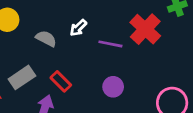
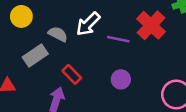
white arrow: (78, 28) -> (88, 24), size x1.5
gray rectangle: (22, 77) -> (35, 55), moved

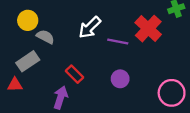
gray semicircle: (58, 34) -> (45, 37), moved
gray rectangle: (35, 55) -> (28, 61), moved

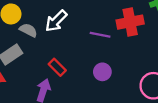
white arrow: (90, 27) -> (56, 21), moved
red cross: (148, 29) -> (130, 22), turned 36

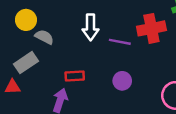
white arrow: (56, 21) -> (91, 27), moved, turned -45
red rectangle: (57, 67) -> (75, 76), turned -48

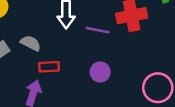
gray semicircle: (44, 37) -> (31, 43), moved

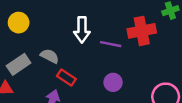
red rectangle: (49, 67) -> (66, 78), turned 36

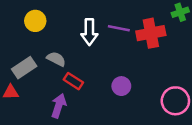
yellow circle: (19, 23) -> (35, 21), moved
purple line: (111, 44) -> (119, 28), moved

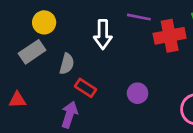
purple line: (119, 28) -> (139, 17), moved
gray semicircle: (56, 59) -> (67, 64), turned 78
gray rectangle: (24, 68) -> (32, 52), moved

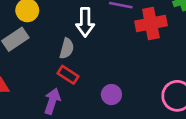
gray semicircle: (67, 64) -> (67, 48), moved
purple circle: (138, 93) -> (111, 95), moved

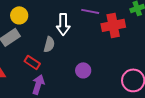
red rectangle: (68, 75) -> (32, 62), moved
purple circle: (111, 95) -> (83, 70), moved

